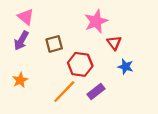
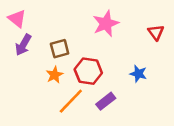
pink triangle: (26, 17) -> (17, 19), moved
red triangle: (114, 43) -> (156, 32), moved
orange star: (20, 80) -> (55, 75), moved

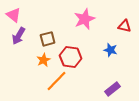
red triangle: (156, 32) -> (125, 26), turned -40
blue star: (138, 74) -> (111, 50), moved
purple rectangle: (106, 101) -> (113, 89), moved

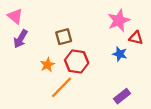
pink star: (85, 19) -> (119, 21), moved
red triangle: (125, 26) -> (136, 38), moved
brown square: (48, 39) -> (64, 37), moved

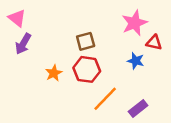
brown square: (64, 37) -> (86, 41), moved
orange line: (62, 87) -> (105, 99), moved

